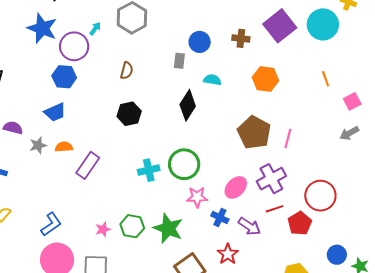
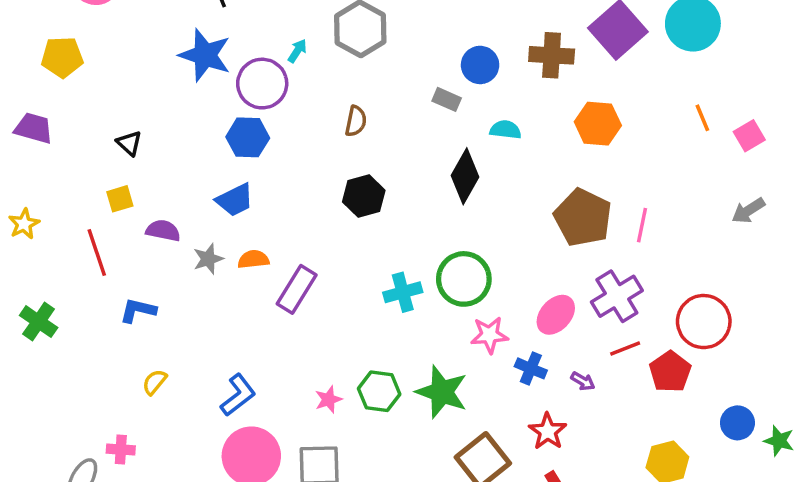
brown cross: (241, 38) -> (552, 55), size x1.4
gray rectangle: (179, 61) -> (447, 99), turned -70
pink square: (352, 101) -> (749, 136), moved
purple arrow: (249, 226) -> (583, 381), size x0.6

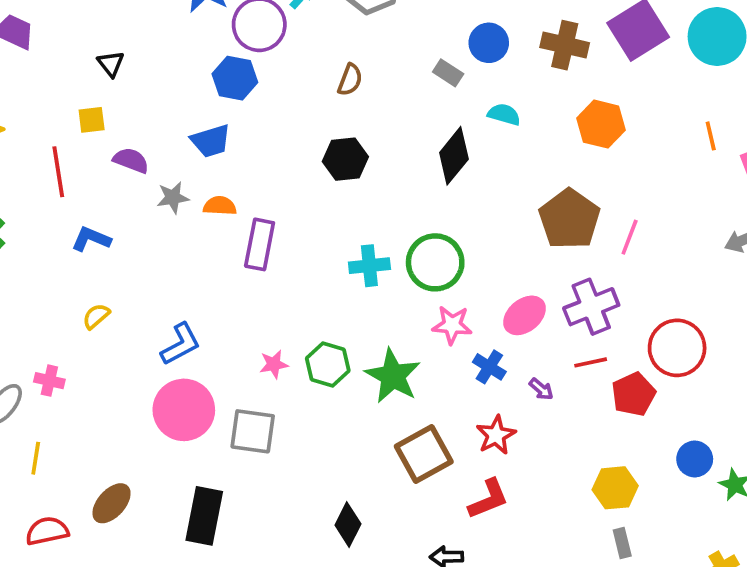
purple rectangle: (297, 289) -> (260, 244), turned -30

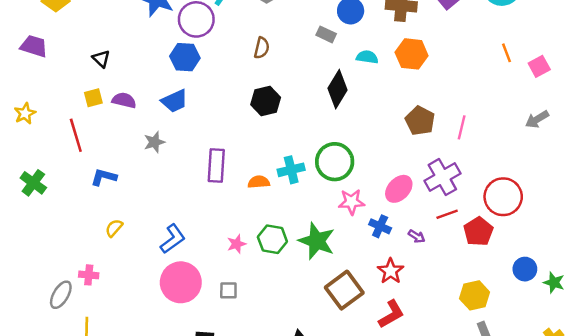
orange hexagon: (601, 124) -> (412, 54), moved
purple semicircle: (131, 160) -> (124, 100), moved
orange semicircle: (220, 206) -> (259, 182), moved
brown pentagon: (569, 219) -> (420, 121), size x0.7
gray square: (253, 431) -> (228, 290), size x0.6

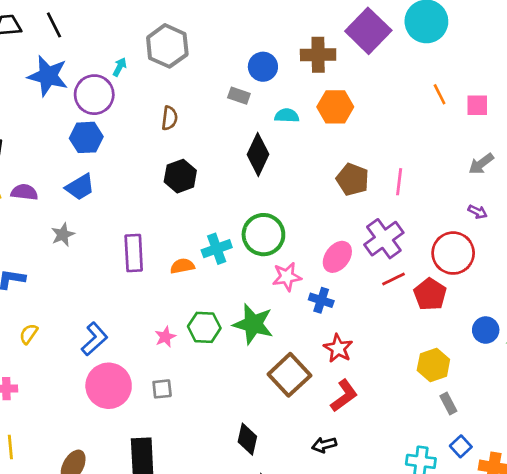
pink square: (539, 66) -> (477, 105), turned 35
purple arrow: (417, 236) -> (478, 212), moved

